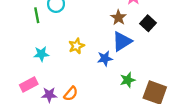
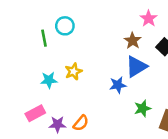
yellow star: (76, 46) -> (73, 71), moved

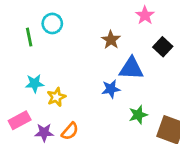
brown star: (133, 41) -> (111, 40), moved
blue triangle: (136, 66) -> (131, 68), turned 35
yellow star: (73, 71) -> (56, 97), moved

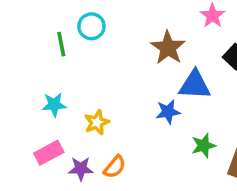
brown star: (111, 40) -> (168, 48), size x1.4
cyan star: (35, 83) -> (54, 105), moved

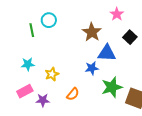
green star: (204, 146) -> (112, 87), size x1.5
orange semicircle: (115, 167) -> (73, 94), moved

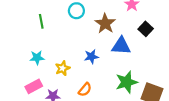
cyan circle: (49, 20) -> (76, 11), moved
blue star: (92, 68) -> (91, 57), moved

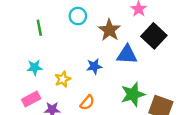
black square: (146, 29) -> (154, 36), size x1.5

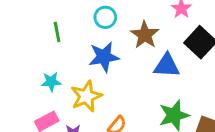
blue star: (94, 66) -> (104, 57), moved, size x1.5
yellow star: (63, 79) -> (86, 96), size x1.5

